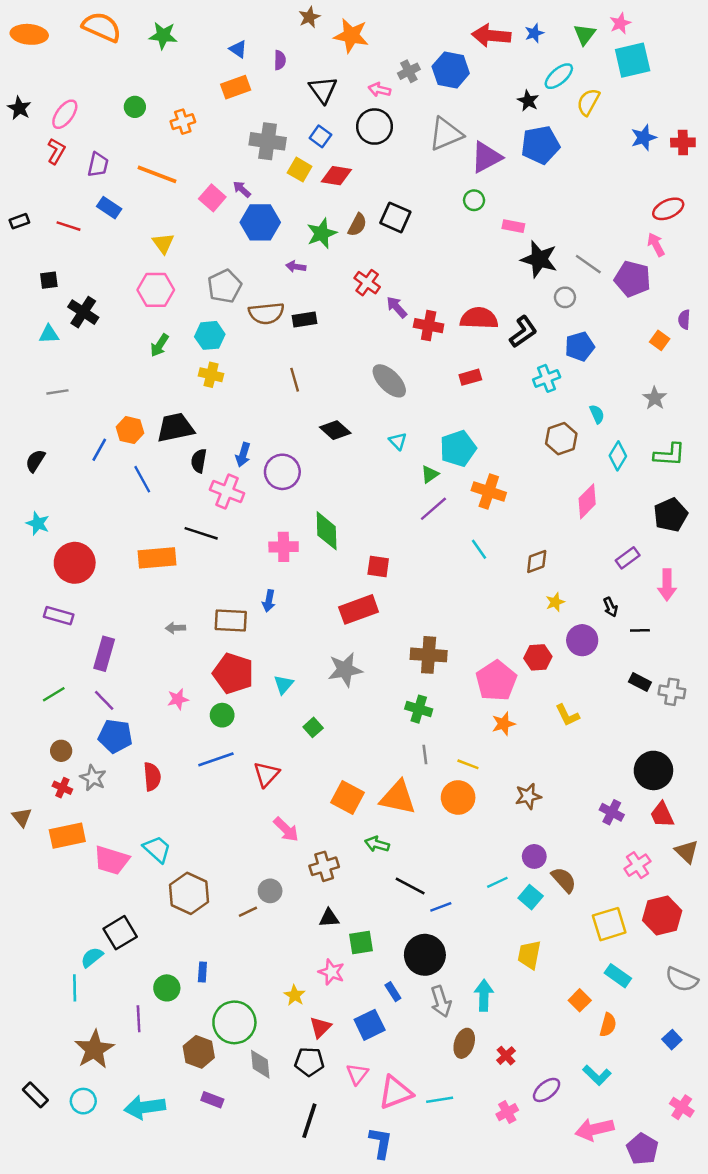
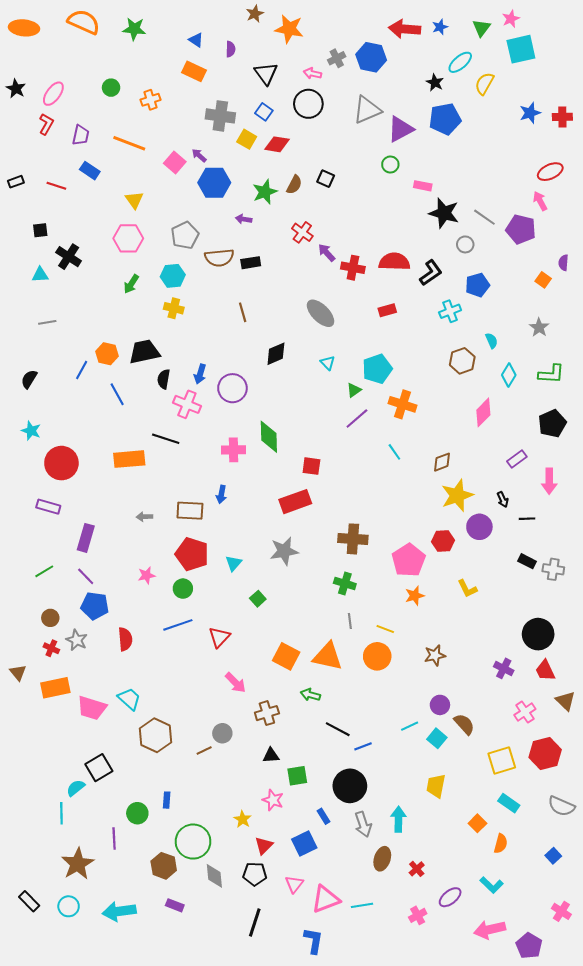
orange rectangle: (236, 87) -> (194, 71), turned 45
black square: (395, 217) -> (326, 179), size x0.7
black diamond: (335, 430) -> (276, 354), turned -65
yellow star: (555, 602) -> (457, 495), size x2.0

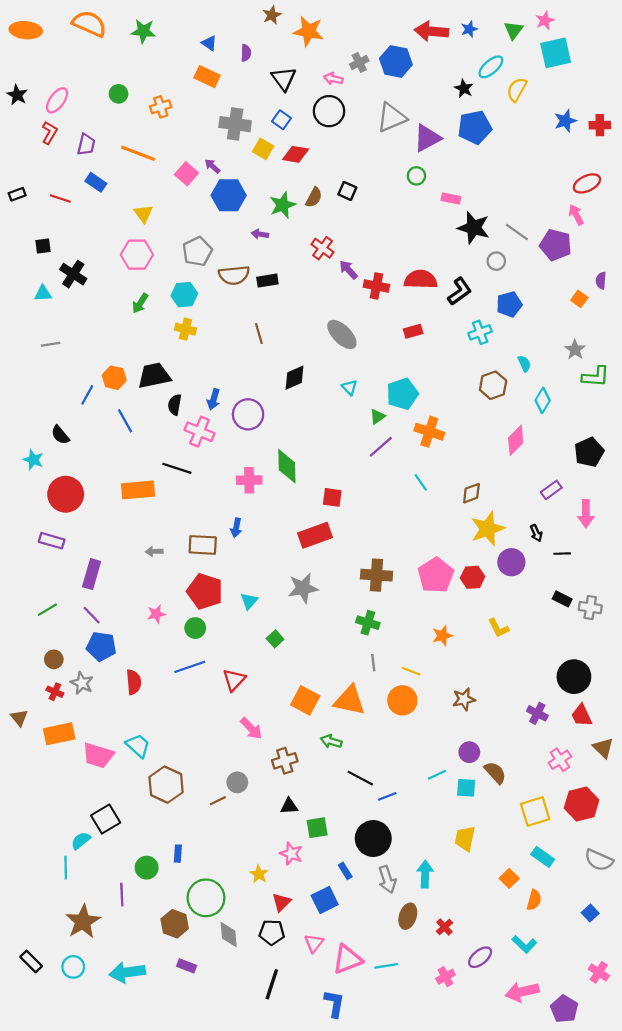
green L-shape: (551, 374) -> (596, 377), moved
black semicircle: (29, 379) -> (60, 435), moved, turned -72
pink pentagon: (409, 560) -> (436, 575), moved
cyan square: (437, 738) -> (466, 788), turned -36

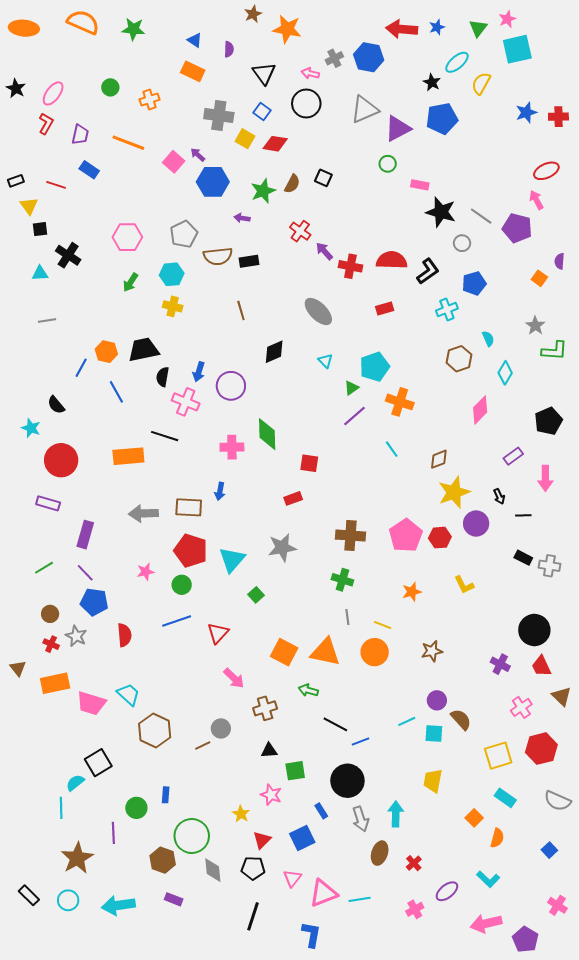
yellow triangle: (143, 214) -> (29, 206), moved
red rectangle: (315, 535) -> (293, 498), size x0.6
gray arrow: (154, 551) -> (143, 513), size x1.8
cyan triangle: (249, 601) -> (232, 560), size x1.6

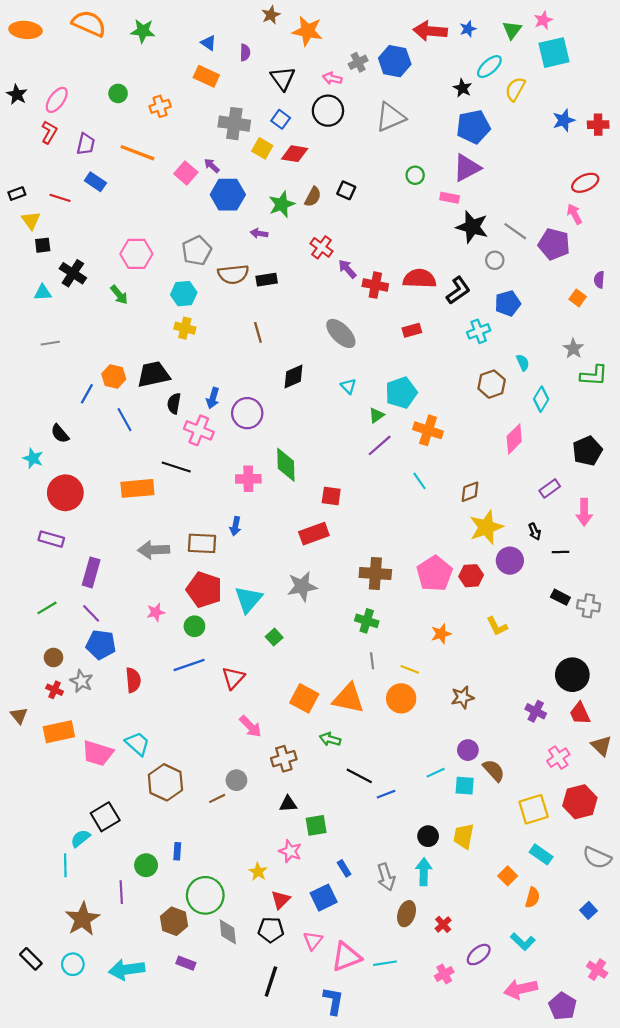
purple triangle: (398, 129) -> (467, 168), moved
green arrow: (130, 282) -> (119, 295), moved, turned -72
red rectangle: (293, 498) -> (314, 534), size x1.5
black circle: (347, 781) -> (428, 836), moved, size x0.6

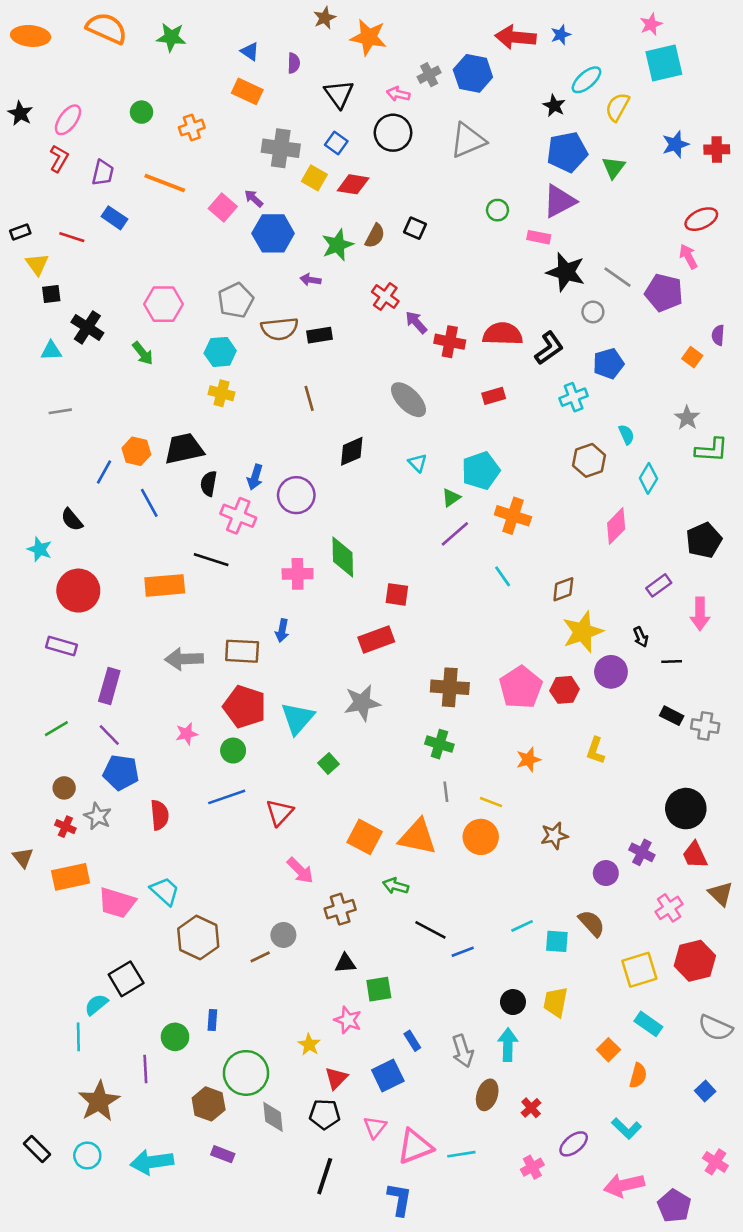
green triangle: (512, 30) -> (614, 168), moved
yellow L-shape: (497, 626) -> (596, 751), turned 45
purple circle: (468, 750) -> (606, 873), moved

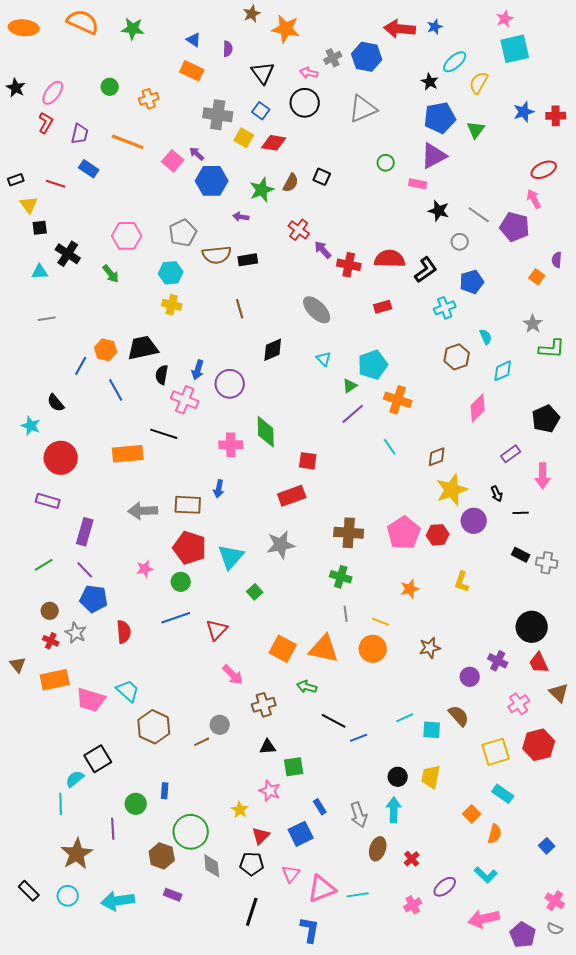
black star: (566, 272) -> (439, 211), size x0.7
cyan diamond: (648, 478) -> (503, 371), turned 35
gray semicircle: (715, 1028) -> (555, 929), moved, size x0.6

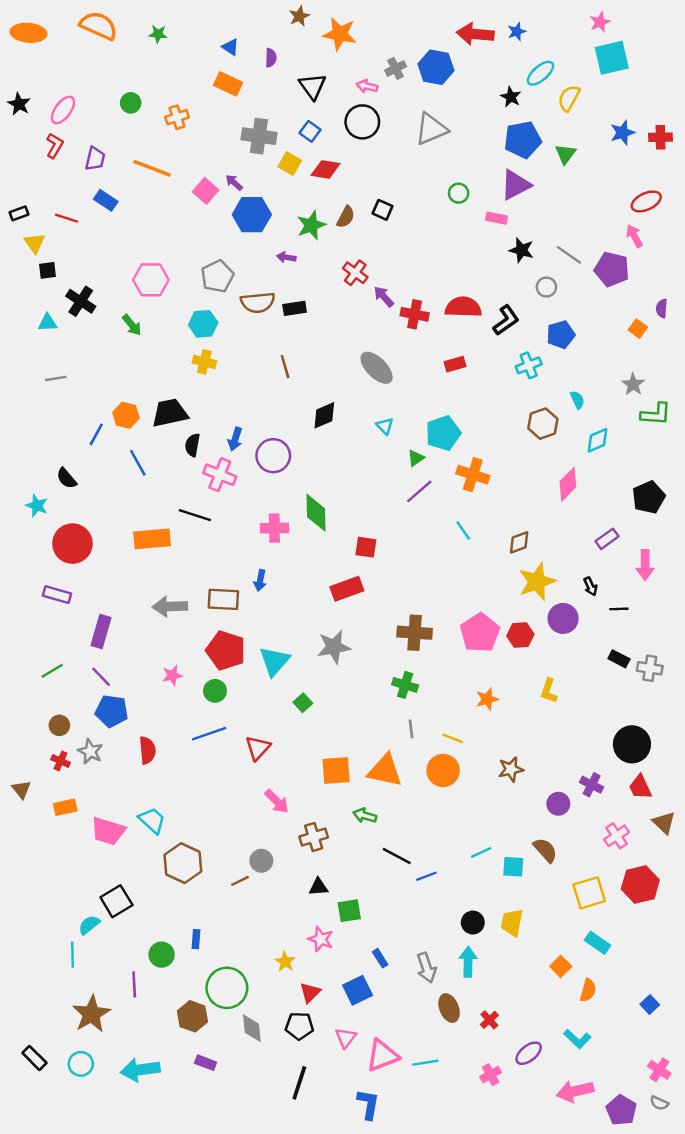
green star: (133, 29) -> (158, 34), size x0.7
orange square: (283, 649) -> (336, 770), turned -32
orange rectangle: (55, 680) -> (65, 807), size x0.7
brown ellipse: (378, 849) -> (449, 1008), turned -40

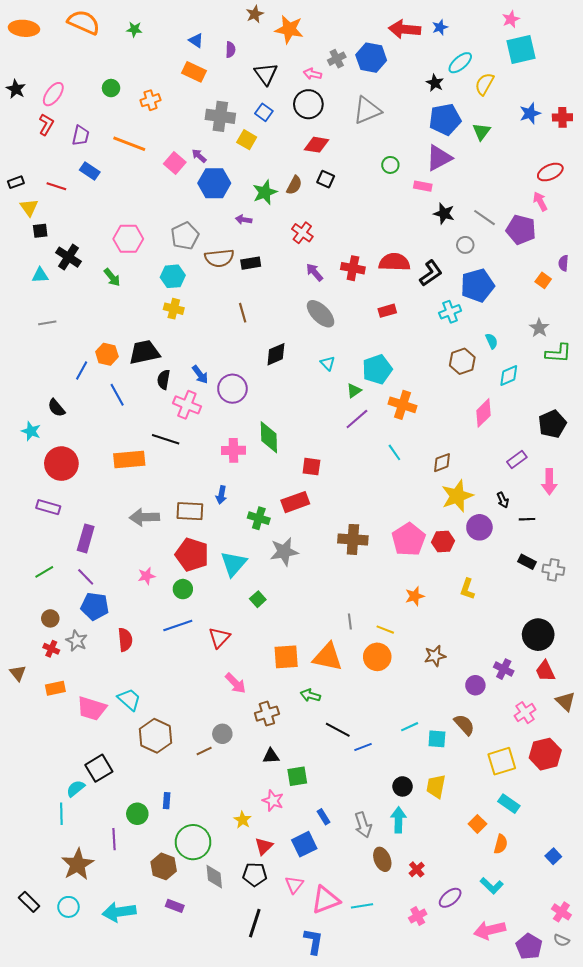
red diamond: (325, 169) -> (316, 145), moved
purple arrow: (384, 297) -> (314, 272), moved
blue pentagon: (561, 335) -> (477, 285), size x1.4
blue arrow: (235, 439) -> (200, 374), turned -54
green cross: (405, 685) -> (259, 518), moved

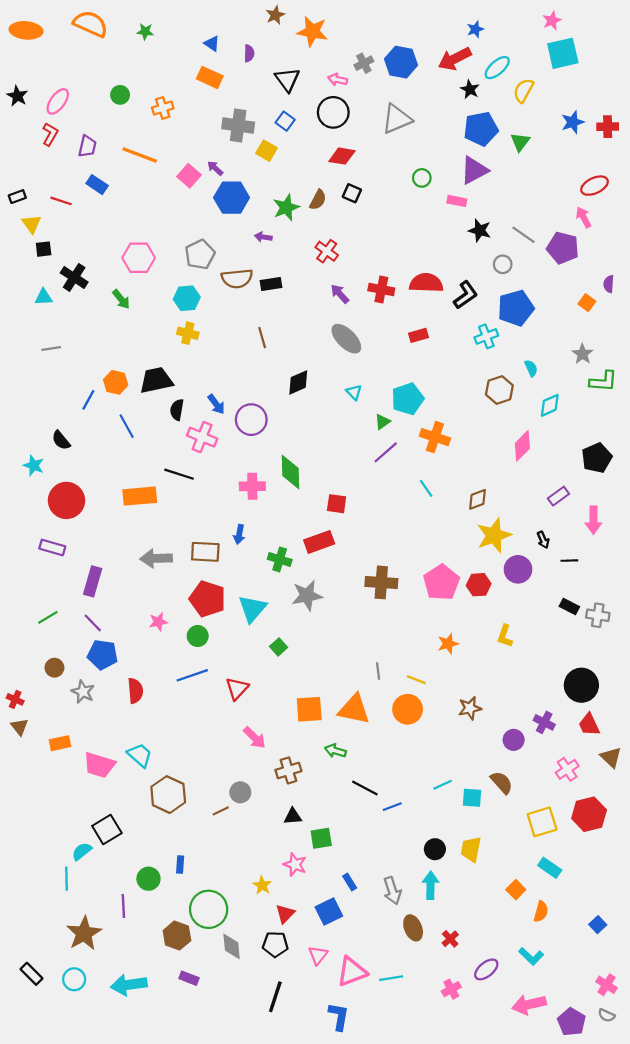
red arrow: (405, 29) -> (455, 59), moved, turned -32
red cross: (51, 649) -> (15, 699), moved

